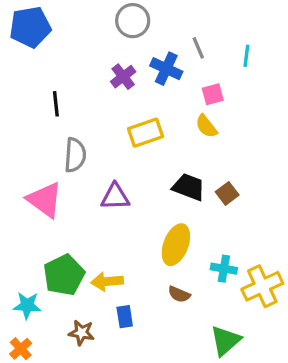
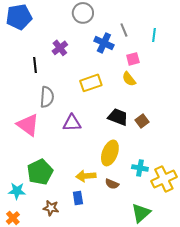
purple cross: (123, 77) -> (60, 48), moved
yellow arrow: (107, 281) -> (86, 176), moved

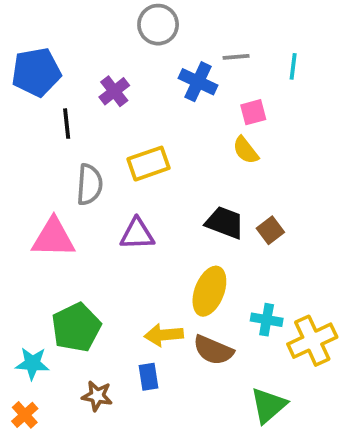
blue pentagon: (19, 17) -> (36, 72), moved
gray line: (124, 30) -> (236, 57), turned -72
yellow rectangle: (91, 83) -> (149, 164), moved
pink triangle: (28, 125) -> (53, 238), turned -35
brown semicircle: (112, 184) -> (213, 350), size x1.5

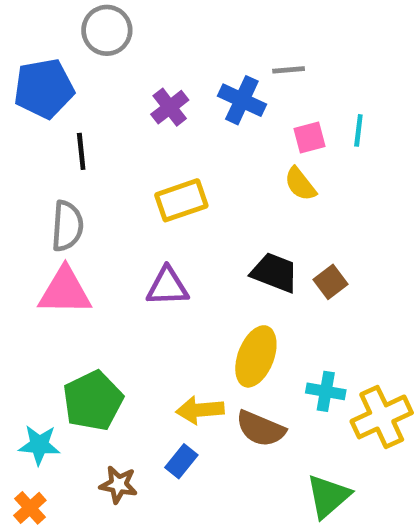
gray circle: (158, 25) -> (107, 30), moved
cyan line: (293, 66) -> (358, 130), moved
purple cross: (114, 91) -> (170, 107), moved
gray semicircle: (89, 185) -> (67, 226), moved
blue rectangle: (149, 377) -> (181, 461), turned 48

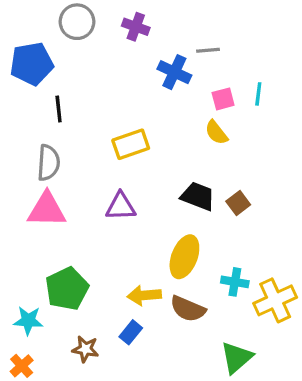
purple cross: (170, 107) -> (136, 27), moved, turned -32

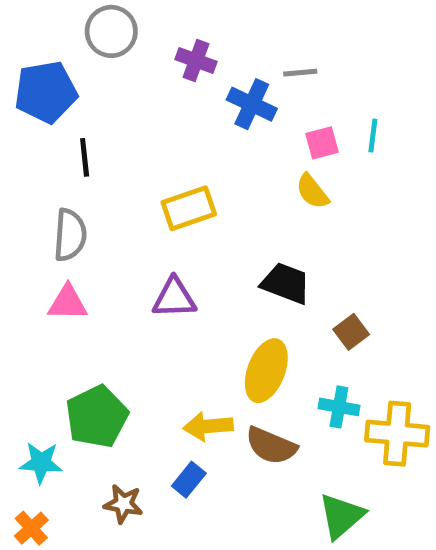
purple cross: (136, 27) -> (196, 61), moved
brown square: (238, 203) -> (351, 332), moved
pink triangle: (47, 210) -> (68, 303), size x0.7
yellow cross: (275, 300) -> (397, 434), turned 30

